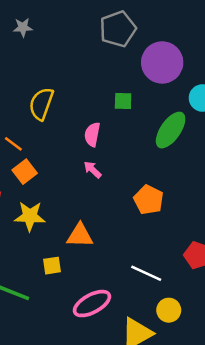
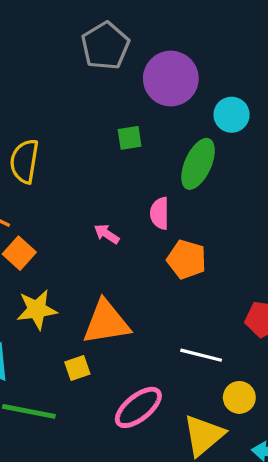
pink semicircle: (92, 134) -> (160, 213), moved
orange triangle: (80, 236) -> (106, 322), size x1.4

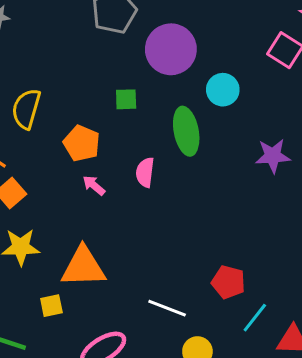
green ellipse: (198, 164) -> (186, 131), turned -42
orange pentagon: (186, 259) -> (82, 143), moved

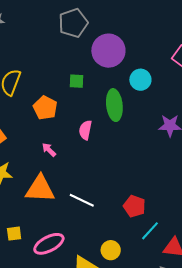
pink arrow: (94, 185) -> (49, 150), moved
yellow square: (51, 306) -> (14, 234), moved
white line: (167, 308) -> (82, 200), moved

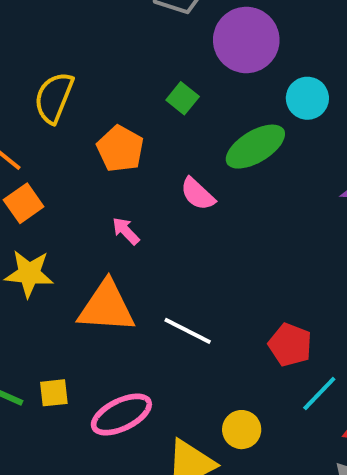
green square: (77, 81) -> (183, 98), turned 35
green ellipse: (114, 105) -> (255, 147), turned 64
pink semicircle: (85, 130) -> (198, 194), turned -60

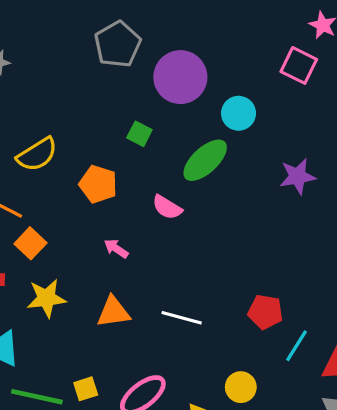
yellow semicircle: (54, 98) -> (37, 154), turned -132
orange triangle: (107, 307) -> (113, 312), size x0.7

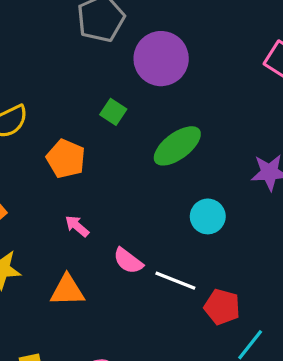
cyan circle: (239, 113) -> (208, 216), moved
pink semicircle: (167, 207) -> (128, 261), moved
white line: (182, 318) -> (175, 281), moved

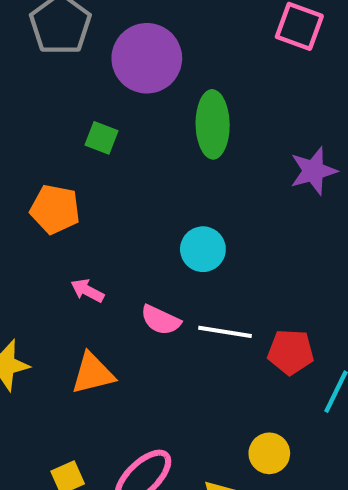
green ellipse: (177, 146) -> (213, 124), moved, turned -42
cyan circle: (208, 216) -> (203, 249), moved

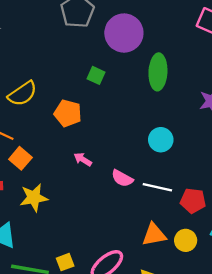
cyan circle: (203, 249) -> (161, 140), moved
orange triangle: (93, 374) -> (154, 235), moved
yellow circle: (269, 453) -> (186, 240), moved

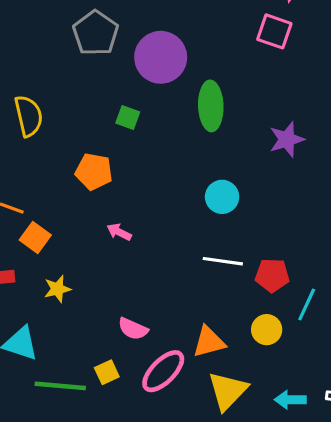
yellow semicircle: (22, 94) -> (29, 116), moved, turned -64
pink semicircle: (122, 178) -> (133, 329), moved
yellow star: (34, 198) -> (57, 289), size x0.7
orange triangle: (154, 235) -> (209, 342), moved

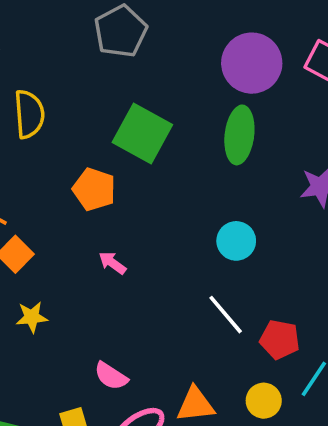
purple circle: (161, 57) -> (252, 63), moved
green square: (128, 118) -> (142, 133), size x2.0
white line: (223, 261) -> (226, 315), turned 33

